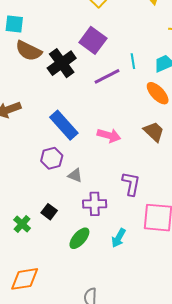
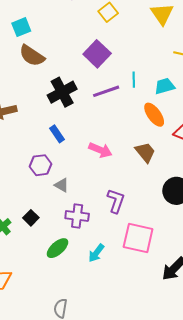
cyan square: (14, 24) -> (21, 27), turned -36
black cross: (62, 63) -> (62, 92), moved
blue rectangle: (64, 125) -> (57, 134), size x0.6

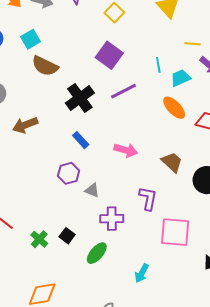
cyan line: (134, 80) -> (158, 65), moved
brown trapezoid: (145, 152) -> (172, 162), moved
black square: (31, 218) -> (67, 236), moved
cyan arrow: (96, 253) -> (142, 273), moved

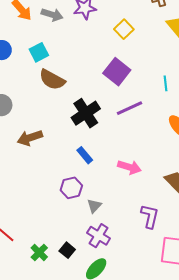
gray triangle: (92, 190) -> (94, 206), turned 49
purple cross: (112, 219) -> (99, 236), moved, turned 30

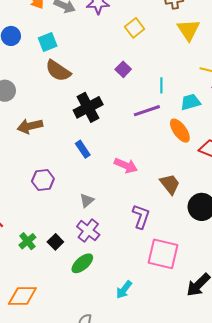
purple square: (117, 72) -> (123, 69), size x0.6
cyan line: (165, 83) -> (161, 85), moved
purple line: (130, 108) -> (147, 111), moved
purple hexagon: (71, 188) -> (43, 180), moved

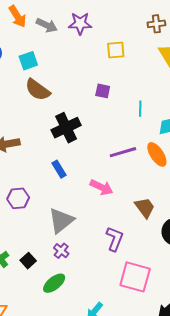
yellow square: (135, 28) -> (116, 50), turned 30
purple square: (123, 69) -> (103, 91), turned -35
purple line: (147, 111) -> (123, 152), moved
gray triangle: (87, 200) -> (61, 221), size x1.8
purple cross: (88, 231) -> (61, 251), size x0.7

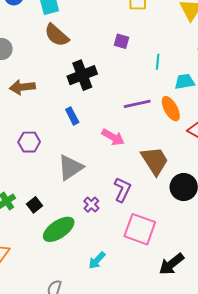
brown trapezoid: (145, 208) -> (155, 161), size x1.4
purple cross: (61, 251) -> (91, 205), moved
green ellipse: (54, 283) -> (59, 229), size x1.4

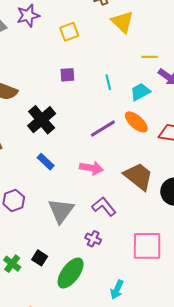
purple L-shape: (122, 190) -> (104, 207), moved, turned -45

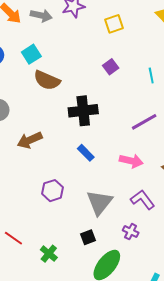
purple square: (67, 75) -> (111, 67), turned -35
black cross: (42, 120) -> (83, 111), turned 32
black square: (40, 258) -> (88, 237), moved, turned 35

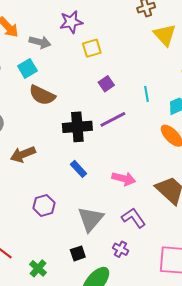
gray arrow: (41, 15) -> (40, 42), moved
yellow square: (114, 24) -> (92, 48), moved
purple line: (144, 122) -> (113, 119), moved

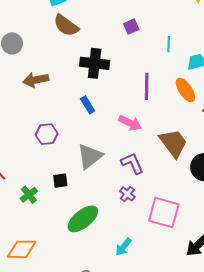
purple line: (113, 119) -> (147, 86), moved, turned -72
purple cross: (121, 249) -> (127, 194), moved
black square: (78, 253) -> (60, 181), moved

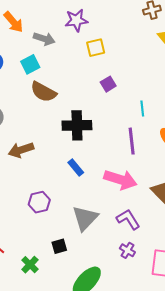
cyan line: (169, 44) -> (142, 109), moved
pink arrow: (130, 123) -> (120, 180), size x1.4

